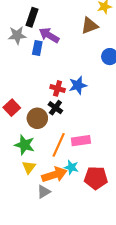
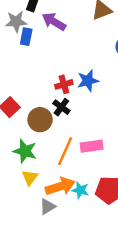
blue rectangle: (37, 48) -> (26, 37), moved
red cross: (58, 88) -> (64, 84), turned -32
cyan star: (71, 167) -> (80, 190), moved

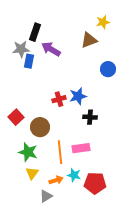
black cross: (61, 107) -> (90, 117), moved, turned -32
orange line: (65, 151) -> (60, 152), turned -30
orange arrow: (60, 186) -> (56, 180), size x0.6
cyan star: (80, 190) -> (74, 175), moved

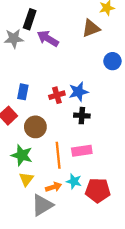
blue rectangle: (29, 61) -> (23, 92), moved
black cross: (90, 117) -> (82, 116), moved
gray triangle: (46, 196) -> (42, 205), size x1.5

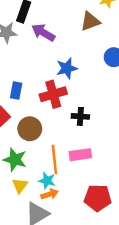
blue star: (78, 92) -> (67, 68), moved
red cross: (57, 95) -> (53, 94), size x1.5
cyan star: (74, 181) -> (47, 181), moved

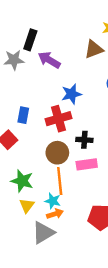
brown circle: (30, 129) -> (57, 153), moved
pink rectangle: (80, 155) -> (87, 164), moved

